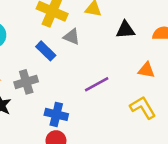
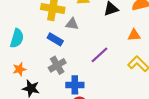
gray cross: (26, 82) -> (57, 65), moved

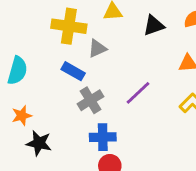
gray triangle: (72, 24) -> (97, 48), turned -32
gray cross: (57, 65) -> (90, 100), moved

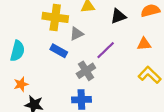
purple line: (138, 93) -> (106, 50), moved
gray cross: (90, 100) -> (86, 71), moved

